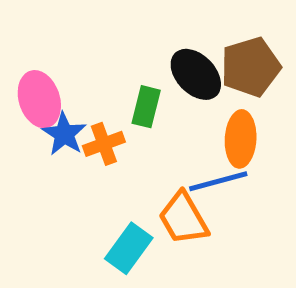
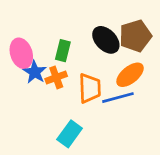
green rectangle: (146, 107) -> (63, 51), moved
orange ellipse: (241, 139) -> (130, 75), turned 48
orange trapezoid: (183, 218) -> (90, 88), moved, turned -152

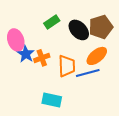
green rectangle: (63, 51) -> (52, 22), moved, turned 42
cyan rectangle: (70, 134) -> (52, 100), turned 66

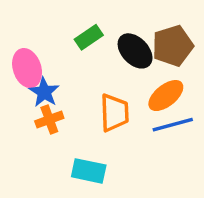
orange cross: (42, 58) -> (49, 120), moved
blue line: (88, 73) -> (173, 125), moved

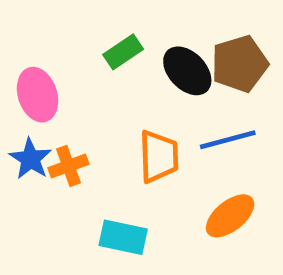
blue star: (44, 92) -> (30, 159), moved
orange ellipse: (166, 96) -> (230, 216), moved
blue line: (173, 125) -> (228, 140), moved

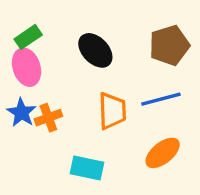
green rectangle: (123, 52) -> (28, 37), moved
black ellipse: (187, 71) -> (95, 50), moved

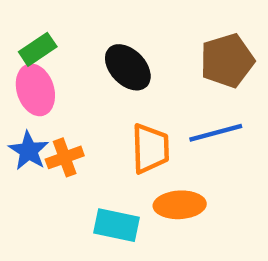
orange ellipse: (163, 153) -> (180, 205), moved, turned 36

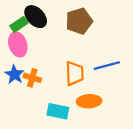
brown pentagon: (227, 61) -> (79, 21), moved
black ellipse: (128, 67) -> (36, 17), moved
orange cross: (65, 157) -> (32, 78), turned 36

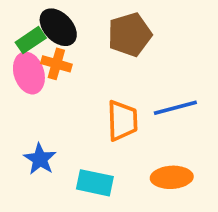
blue star: (14, 74) -> (40, 159), moved
orange cross: (32, 78) -> (56, 64), moved
orange ellipse: (89, 101) -> (172, 177), moved

